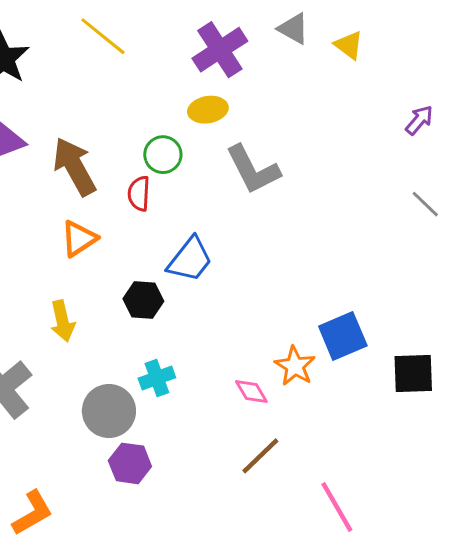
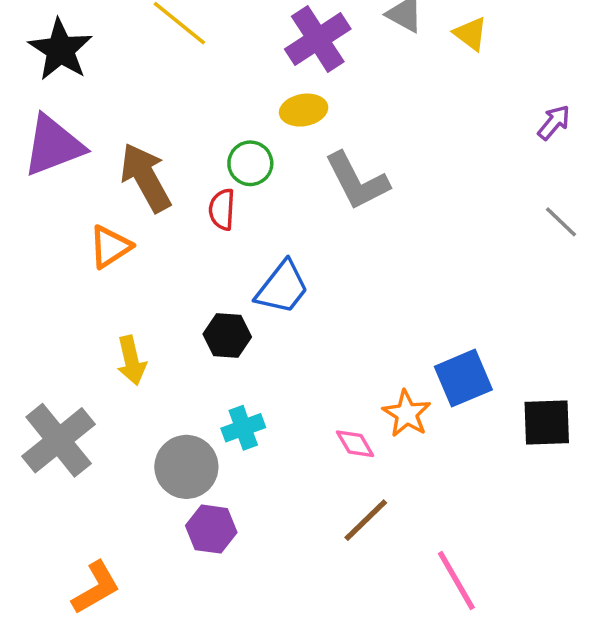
orange triangle: (79, 239) -> (110, 247), moved

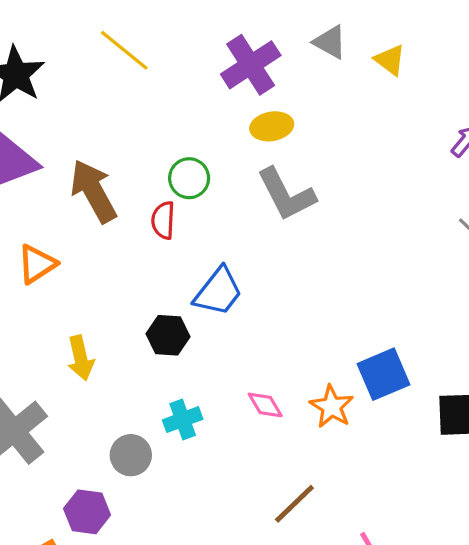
yellow ellipse: (304, 110) -> (272, 126), moved
orange triangle: (110, 247) -> (37, 264), moved
pink diamond: (355, 444) -> (265, 405), moved
gray circle: (186, 467) -> (131, 455), size x0.7
purple hexagon: (211, 529) -> (87, 512), moved

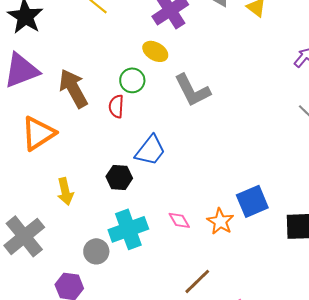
yellow ellipse: (272, 126) -> (155, 51), moved, turned 40
orange triangle: (37, 264) -> (38, 133), size x1.4
cyan cross: (183, 420) -> (128, 229), size x1.6

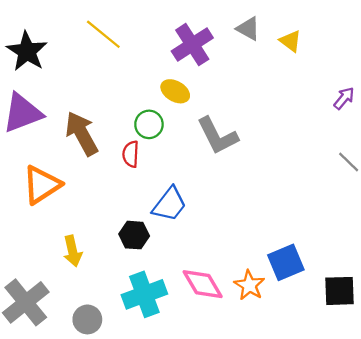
pink diamond: (179, 220) -> (203, 284), size x1.6
gray circle: (96, 251) -> (87, 319), moved

